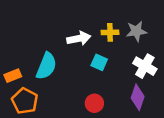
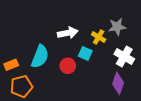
yellow cross: (110, 32) -> (99, 37), moved, turned 32
orange pentagon: (25, 101) -> (21, 86), turned 30
red circle: (94, 103) -> (68, 66), moved

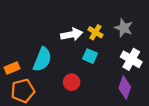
gray star: (117, 27) -> (124, 28), turned 30
yellow cross: (99, 37) -> (95, 32), moved
red circle: (68, 66) -> (72, 82), moved

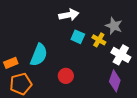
yellow cross: (95, 32) -> (99, 40), moved
white arrow: (72, 34) -> (69, 15), moved
cyan square: (90, 56) -> (78, 37), moved

